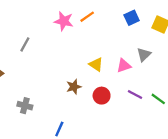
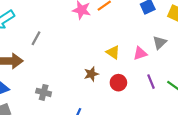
gray line: (25, 44) -> (36, 38), moved
purple line: (135, 95) -> (151, 82), turned 40

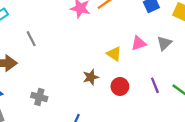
gray line: (36, 38) -> (31, 39), turned -56
pink triangle: (140, 53) -> (139, 43), moved

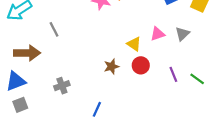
red circle: (120, 86) -> (141, 65), moved
gray cross: (39, 97) -> (62, 86), turned -35

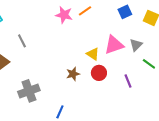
pink triangle: (158, 34) -> (114, 45), size x1.5
green line: (197, 79) -> (149, 64), moved
gray cross: (62, 86) -> (29, 91), size x1.5

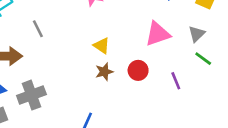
gray triangle: (136, 45) -> (197, 34), moved
yellow triangle: (93, 54) -> (102, 46), moved
gray cross: (29, 91) -> (31, 95), moved

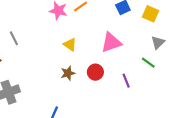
gray triangle: (197, 34) -> (158, 42), moved
yellow triangle: (102, 46) -> (70, 45), moved

